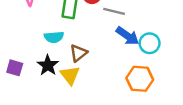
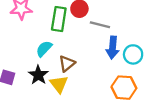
blue arrow: (128, 36) -> (113, 48), turned 60
cyan semicircle: (54, 37) -> (44, 49), turned 138

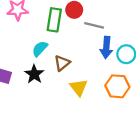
yellow triangle: (59, 84) -> (79, 87), moved

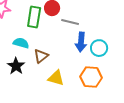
cyan semicircle: (40, 49) -> (21, 43), turned 63
yellow triangle: (79, 87) -> (56, 78), turned -36

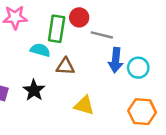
cyan semicircle: (21, 43) -> (40, 50), moved
brown triangle: (41, 56) -> (65, 66), moved, turned 42
orange hexagon: (91, 77) -> (142, 112), moved

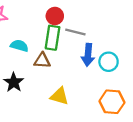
green rectangle: (57, 29) -> (53, 38), moved

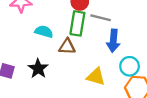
cyan circle: (109, 62) -> (130, 66), moved
yellow triangle: (59, 96) -> (96, 77), moved

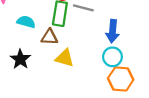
blue arrow: (113, 41) -> (112, 31), moved
yellow triangle: (96, 77) -> (65, 58), moved

